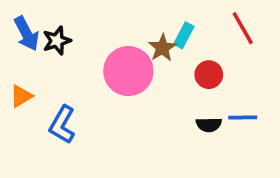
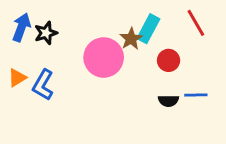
blue arrow: (27, 34) -> (21, 27), turned -132
cyan rectangle: (184, 35) -> (148, 29), size x1.4
blue L-shape: (62, 125) -> (43, 85), moved

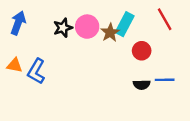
black star: (46, 33) -> (63, 28), moved
pink circle: (104, 58) -> (87, 27), moved, size x0.7
orange triangle: (17, 78) -> (14, 65), turned 42

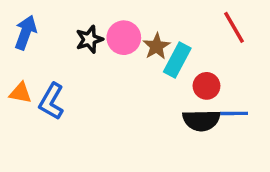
cyan rectangle: (125, 24) -> (177, 60), moved
red circle: (142, 51) -> (206, 86), moved
black semicircle: (142, 85) -> (201, 120), size x1.5

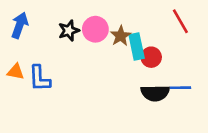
cyan rectangle: (177, 60) -> (137, 47), turned -40
red circle: (206, 86) -> (151, 57), moved
blue L-shape: (51, 101) -> (40, 78), turned -32

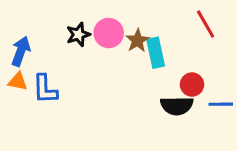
blue arrow: (20, 25) -> (21, 51), moved
red circle: (151, 57) -> (192, 85), moved
blue line: (180, 88) -> (221, 104), moved

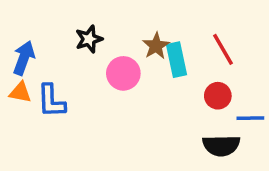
red line: (206, 24) -> (223, 49), moved
pink circle: (109, 33) -> (123, 73), moved
black semicircle: (177, 106) -> (221, 146), moved

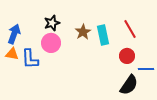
brown star: (156, 46) -> (83, 32), moved
pink circle: (123, 73) -> (51, 43), moved
black semicircle: (221, 146) -> (129, 85), turned -55

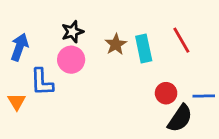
orange triangle: (12, 54) -> (17, 102), moved, turned 48
red circle: (127, 56) -> (166, 93), moved

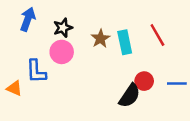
blue arrow: (19, 47) -> (28, 19), moved
orange triangle: (17, 102) -> (14, 88), turned -35
black semicircle: (180, 118) -> (130, 96), moved

